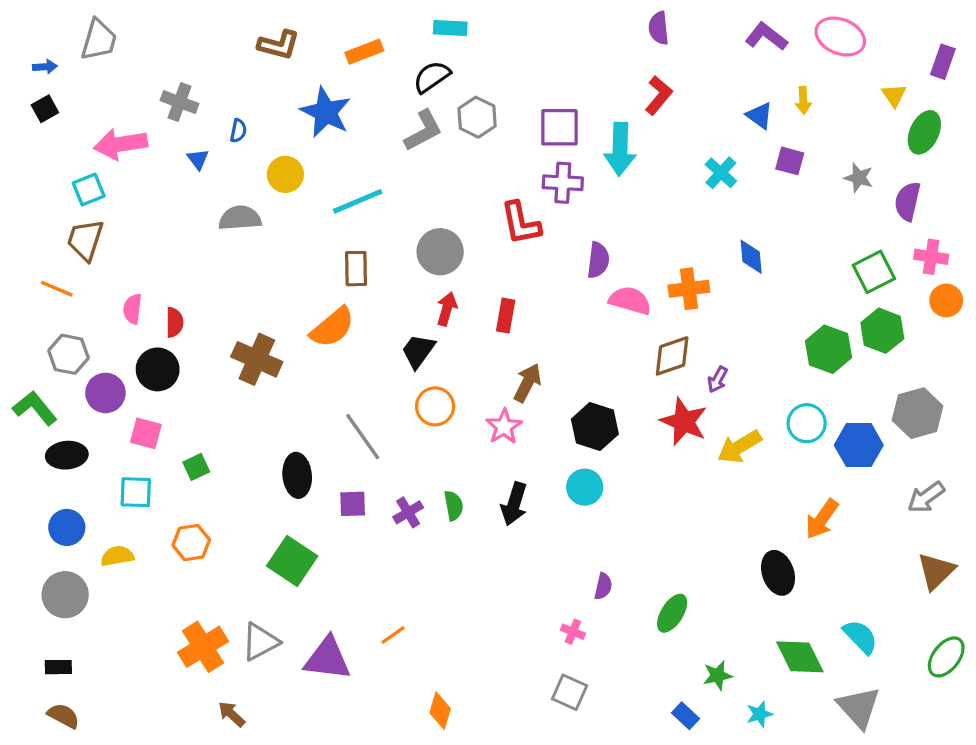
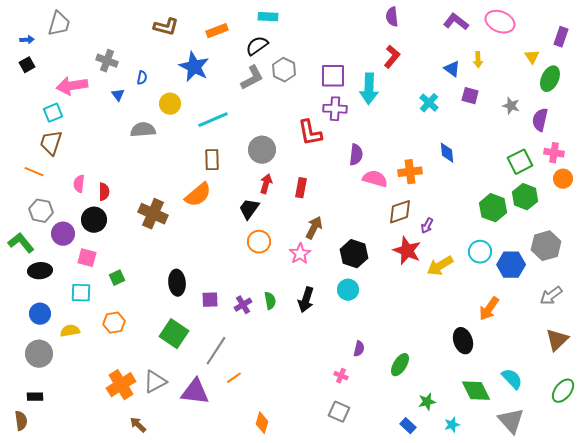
gray line: (363, 437) -> (216, 351), moved, turned 68
brown semicircle: (63, 716) -> (21, 421), moved, turned 54

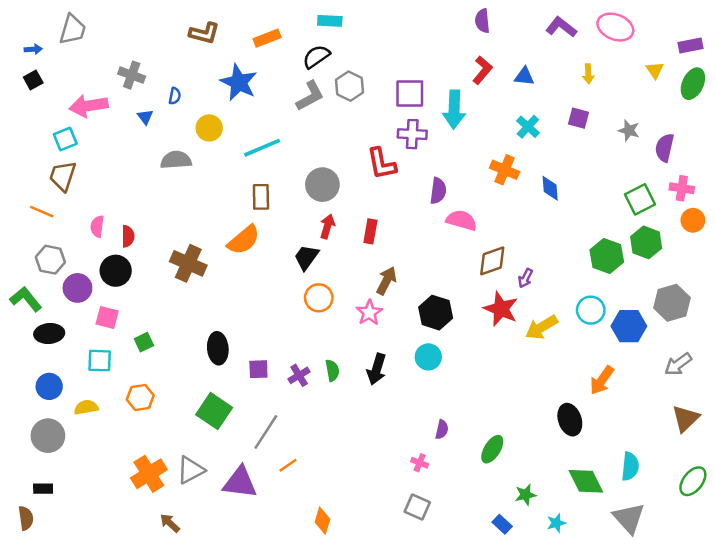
purple rectangle: (561, 37) -> (690, 45), turned 60
blue triangle: (452, 69) -> (524, 76), moved, turned -30
green ellipse: (550, 79) -> (693, 84), moved
orange cross: (410, 172) -> (505, 170), moved, turned 30
cyan semicircle: (512, 379) -> (630, 466), turned 50

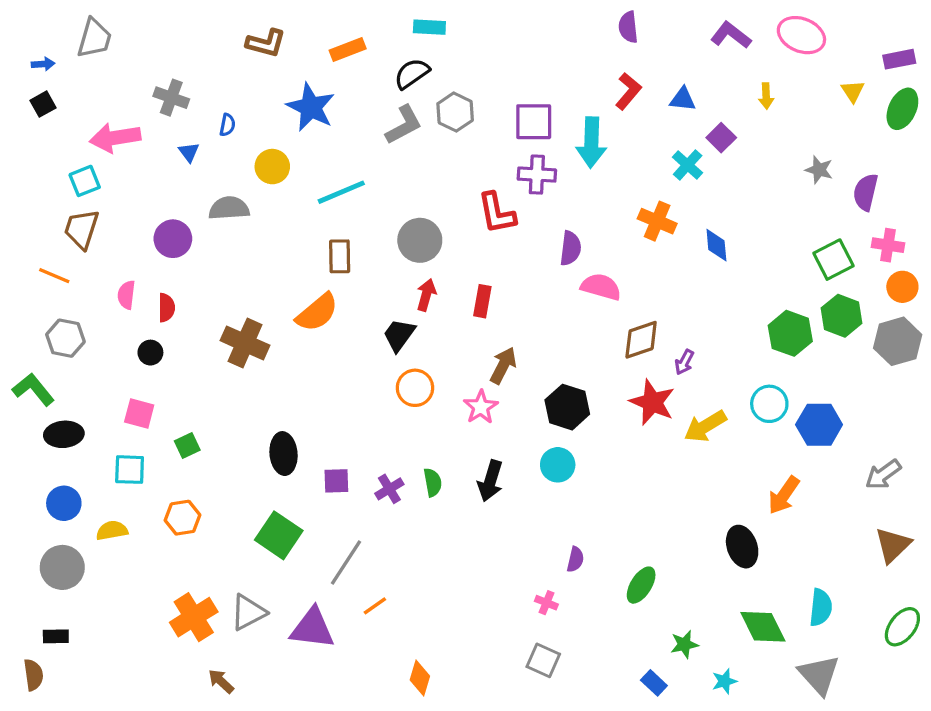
purple square: (578, 118) -> (721, 138), moved, turned 30
black circle: (116, 271) -> (150, 353), size x0.6
purple circle: (77, 288) -> (173, 239), moved
gray hexagon: (672, 303) -> (898, 341), moved

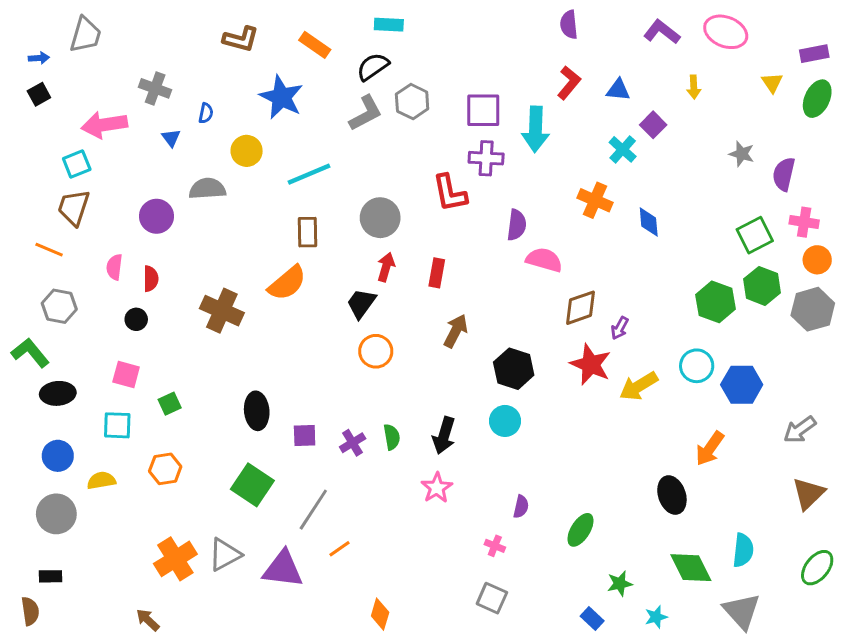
orange rectangle: (348, 50) -> (315, 45), turned 56
pink star: (481, 407) -> (437, 488), moved
brown arrow: (221, 681) -> (148, 620), moved

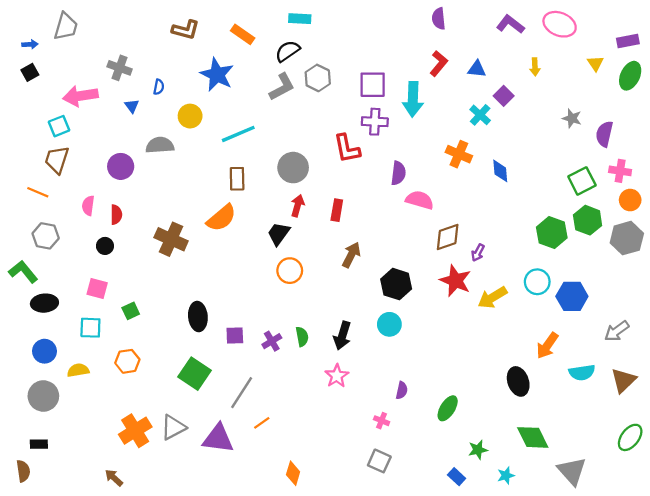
cyan semicircle: (743, 550) -> (582, 372), moved, turned 75

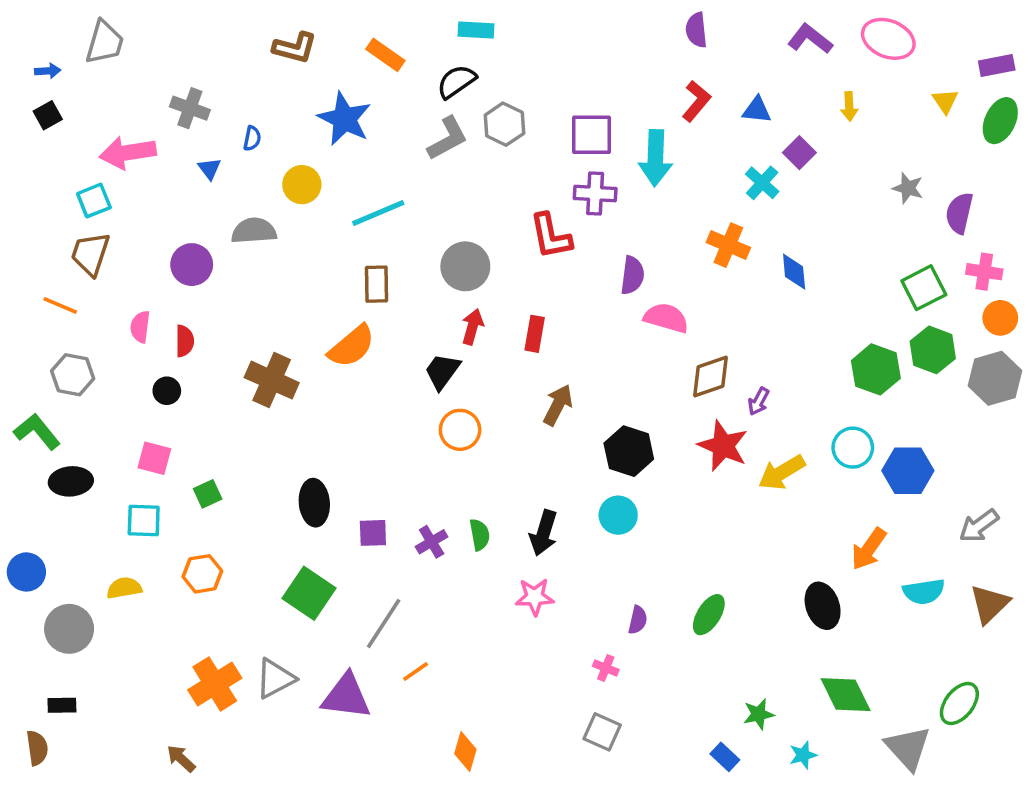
blue circle: (44, 351) -> (26, 572), moved
pink star: (337, 376) -> (535, 597), turned 30
green ellipse: (448, 408) -> (709, 615), moved
green ellipse: (630, 437) -> (959, 703), moved

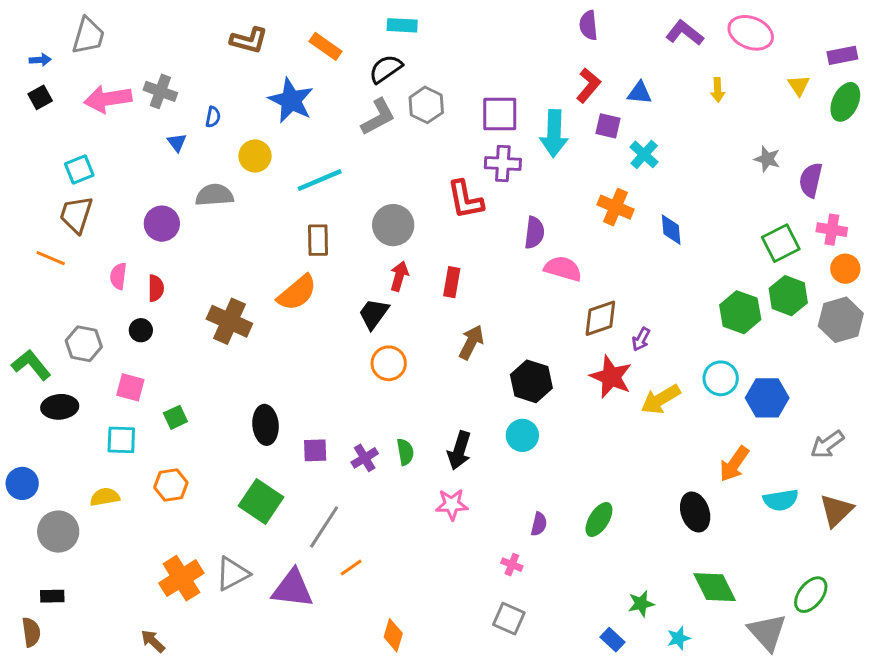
pink arrow: (128, 153) -> (108, 99), moved
purple square: (799, 153) -> (608, 126), moved, turned -32
gray hexagon: (73, 375) -> (84, 344), moved

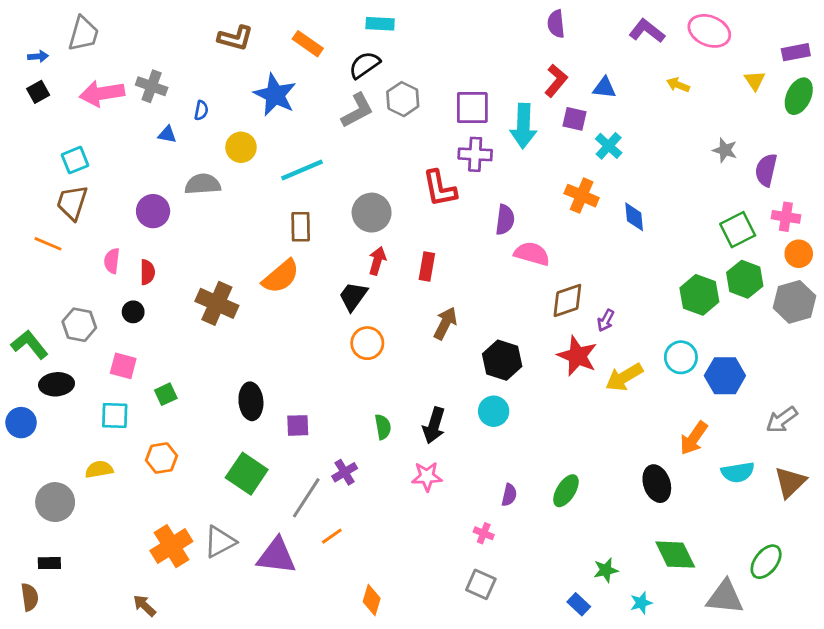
yellow arrow: (718, 90) -> (678, 85), turned 115
blue triangle: (177, 142) -> (167, 135), turned -42
purple cross: (365, 458) -> (345, 472), moved
blue circle: (22, 483) -> (21, 423), moved
gray triangle: (767, 632) -> (725, 597), turned -42

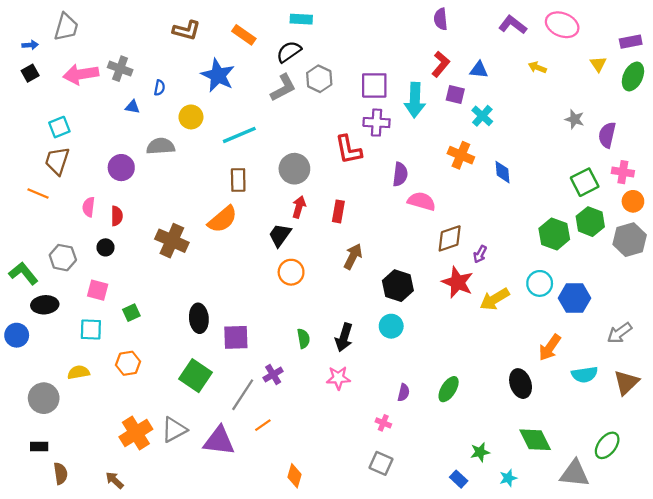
purple square: (298, 425) -> (236, 337), size x1.4
brown semicircle: (30, 597) -> (61, 473), moved

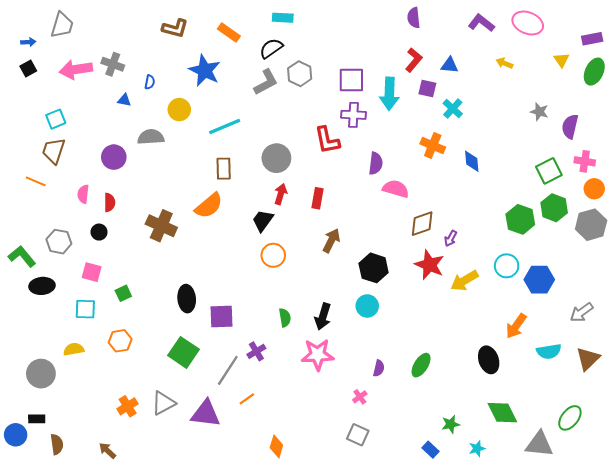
blue circle: (17, 335) -> (16, 435), moved
pink star: (338, 378) -> (318, 355), size x1.4
pink cross: (383, 423) -> (360, 397), turned 32
orange cross: (136, 433) -> (128, 406), size x0.7

